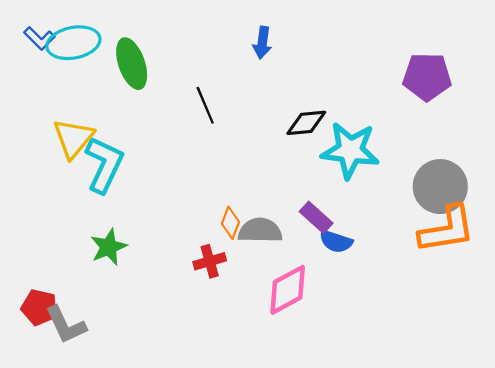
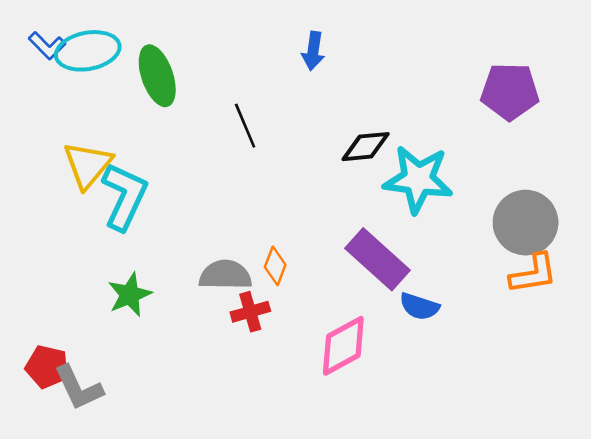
purple rectangle: (316, 217) -> (377, 259), size x1.6
orange L-shape: (447, 229) -> (533, 274), size x0.7
gray semicircle: (260, 230) -> (225, 275), moved
blue semicircle: (336, 241) -> (419, 306), moved

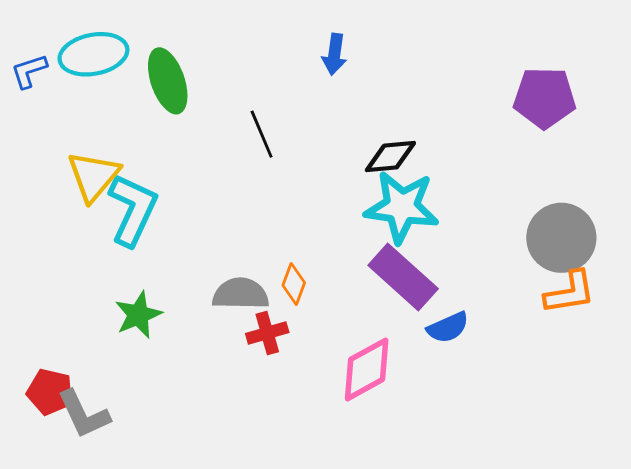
blue L-shape: (47, 46) -> (29, 71), moved, turned 117
cyan star: (418, 179) -> (402, 207), moved
blue semicircle: (419, 306) -> (448, 327), turned -42

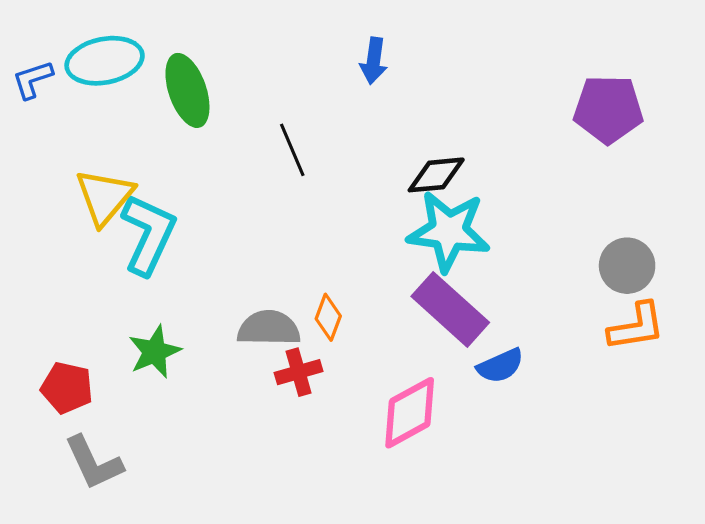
gray circle: (561, 238) -> (627, 266), size x0.7
red pentagon: (50, 392) -> (67, 388), moved

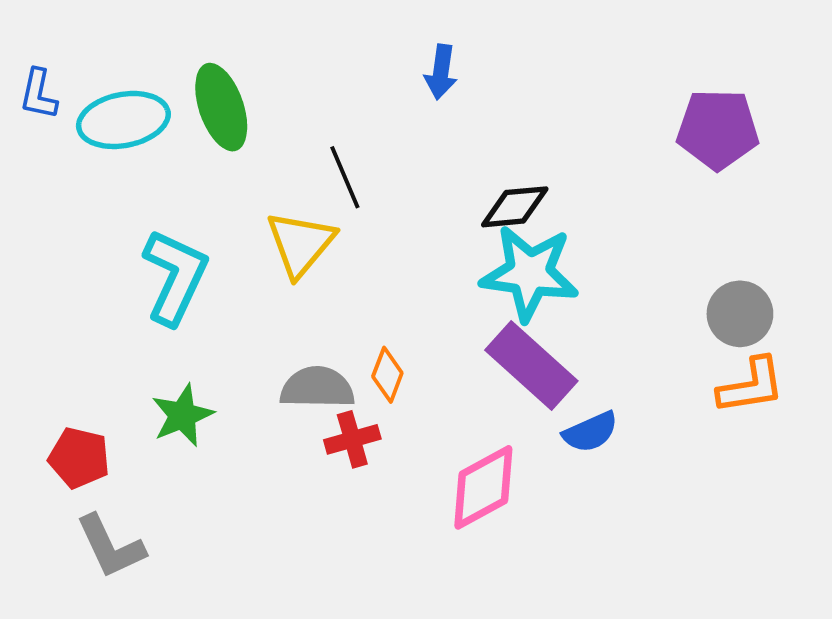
cyan ellipse: (105, 61) -> (123, 120), moved
blue L-shape: (33, 79) -> (38, 94), turned -60
yellow triangle: (105, 197) -> (301, 244), moved

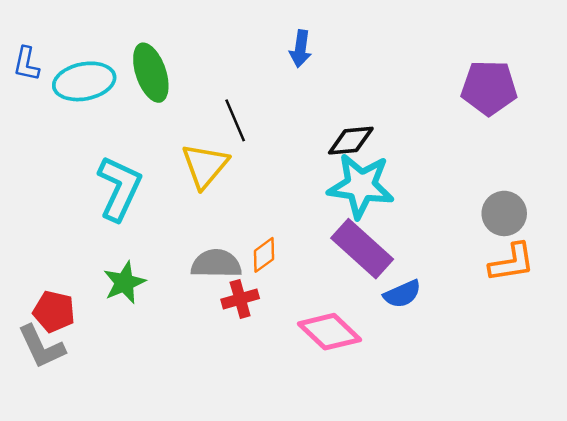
orange diamond: (387, 375) -> (264, 255), turned 33
pink diamond: (483, 487) -> (329, 332), turned 72
gray L-shape: (110, 546) -> (41, 347), moved

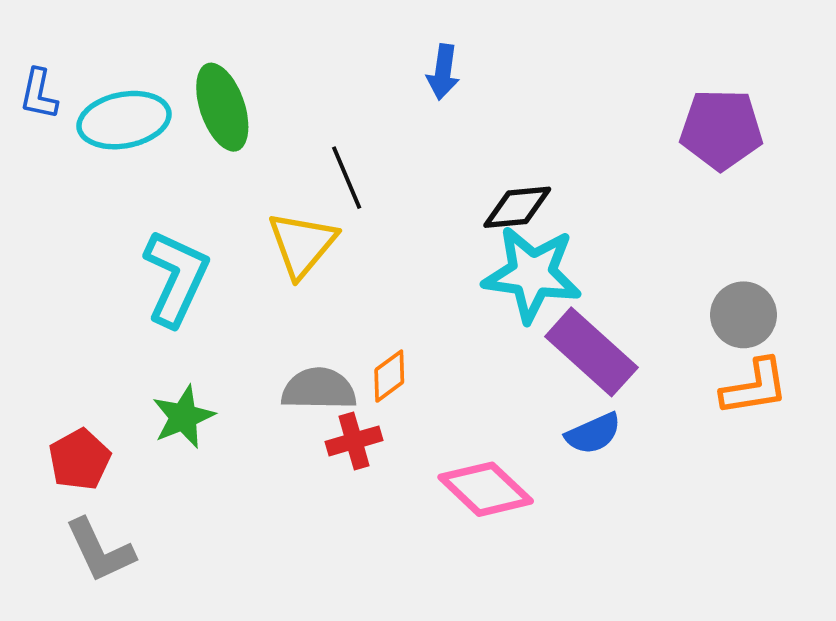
purple rectangle: (362, 249) -> (591, 352), moved
red pentagon: (54, 312) -> (80, 460), turned 30
gray L-shape: (41, 347) -> (100, 550), moved

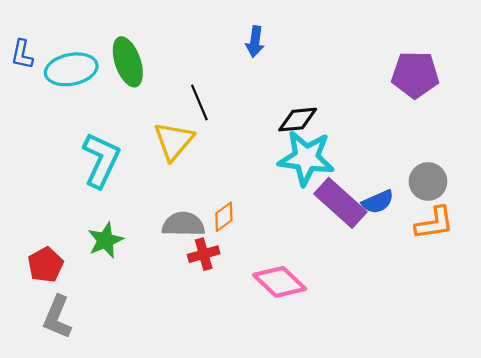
blue semicircle: (593, 434) -> (378, 202), moved
gray L-shape: (100, 550) -> (57, 317), turned 48

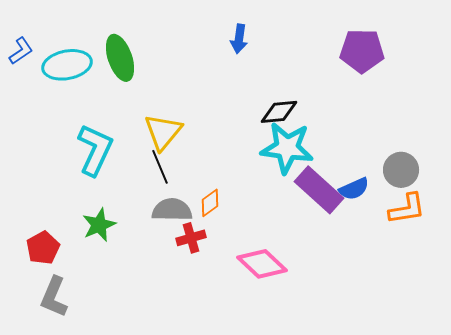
blue L-shape: (22, 54) -> (21, 51), turned -136
purple pentagon: (415, 75) -> (362, 51), moved
black line: (199, 102) -> (160, 167), moved

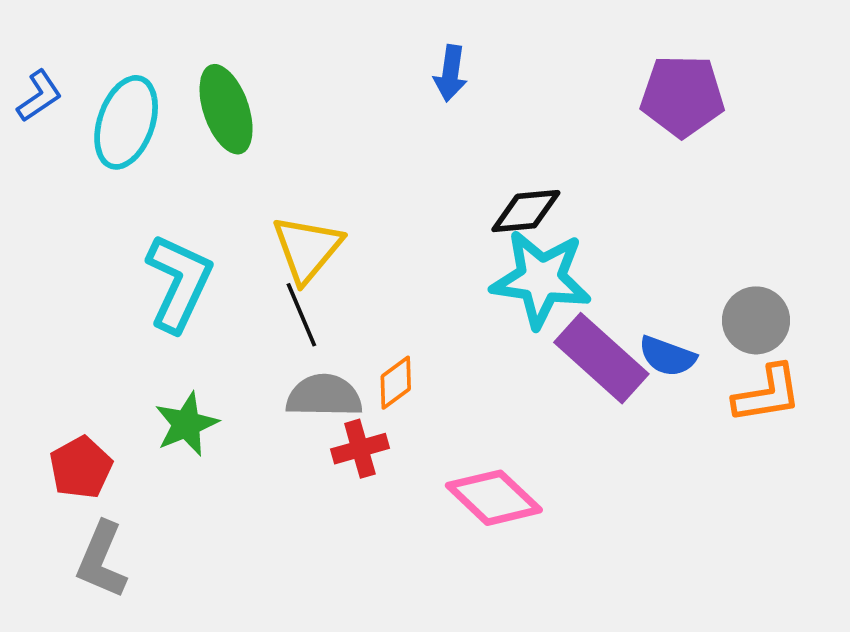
cyan ellipse: (67, 65) -> (126, 122), turned -60
blue semicircle: (354, 189) -> (667, 356), turned 44

